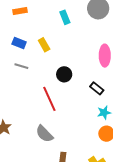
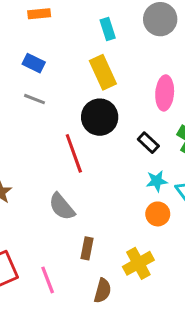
yellow rectangle: (44, 45) -> (103, 72), moved, size x1.5
black circle: (64, 74) -> (100, 117), size x1.5

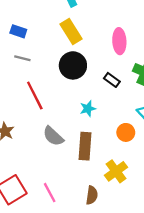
red line: (74, 153) -> (35, 96), moved
cyan star: (157, 181) -> (88, 109), moved
brown rectangle: (87, 248) -> (85, 146), moved, size x1.6

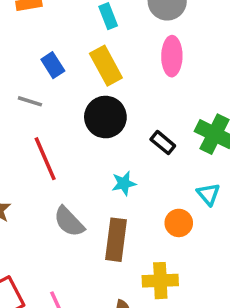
blue rectangle: (18, 31) -> (53, 65), moved, turned 35
pink ellipse: (119, 41) -> (172, 56), moved
yellow cross: (116, 171) -> (160, 281), turned 30

